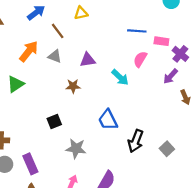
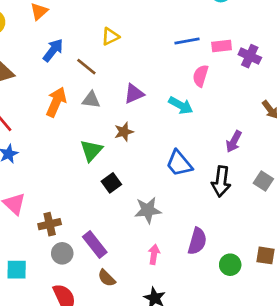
purple arrow: (170, 76) -> (234, 142), moved
green triangle: (15, 84) -> (91, 151), moved

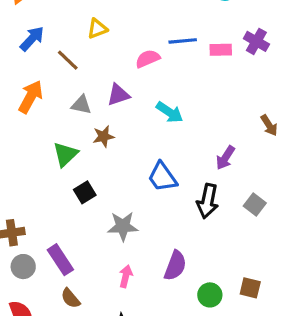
purple cross: (250, 56) -> (256, 41), moved
pink semicircle: (200, 76) -> (148, 59), moved, turned 45
gray triangle: (91, 100) -> (81, 105), moved

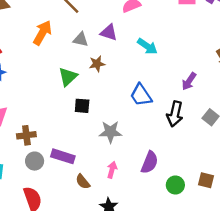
purple triangle: (118, 95) -> (109, 32), turned 36
black square: (85, 192) -> (82, 106), turned 35
purple rectangle: (60, 260) -> (63, 156), turned -40
brown semicircle: (71, 298) -> (83, 182), moved

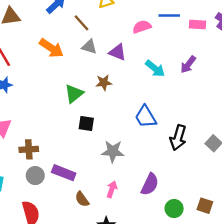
orange arrow: (42, 33) -> (51, 48), turned 90
gray triangle: (81, 39) -> (89, 47), moved
purple arrow: (189, 81) -> (188, 65), moved

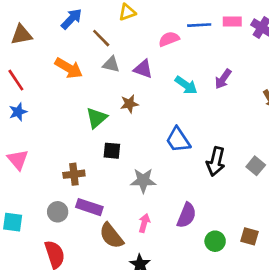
pink rectangle: (197, 25) -> (232, 22), moved
brown cross: (29, 149) -> (74, 174), moved
brown semicircle: (82, 199) -> (111, 236), size x1.5

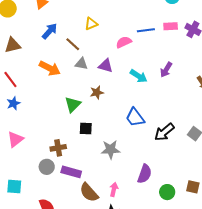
pink triangle: (18, 160) -> (15, 139), turned 36
black arrow: (216, 161) -> (164, 132), turned 40
gray circle: (58, 212) -> (47, 167), moved
pink arrow: (144, 223) -> (114, 189), moved

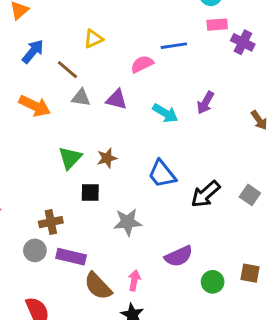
pink rectangle: (171, 26) -> (217, 25), moved
brown star: (97, 92) -> (107, 158), moved
purple semicircle: (145, 174) -> (179, 256), turned 48

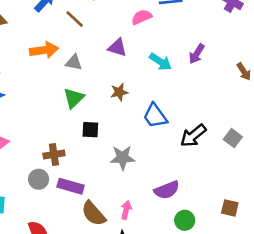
gray triangle: (81, 98) -> (74, 62), moved
orange arrow: (35, 106) -> (44, 50), turned -36
brown star: (107, 158) -> (119, 92), moved
green circle: (213, 282) -> (185, 220), moved

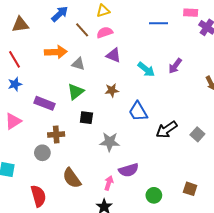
pink semicircle: (142, 17) -> (105, 32), moved
purple rectangle: (71, 186) -> (44, 103), moved
purple semicircle: (167, 190) -> (129, 170), moved
brown semicircle: (94, 214) -> (72, 178), moved

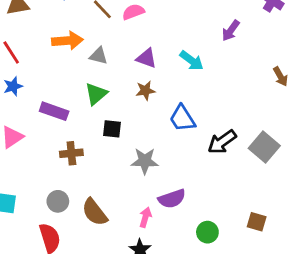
purple triangle: (113, 55) -> (146, 58), moved
purple arrow: (175, 66) -> (231, 31), moved
gray square: (197, 134) -> (264, 147), size x1.5
gray circle: (42, 153) -> (58, 201), moved

